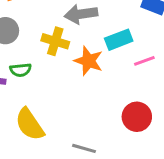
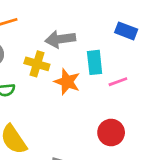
cyan rectangle: (119, 40) -> (95, 62), turned -75

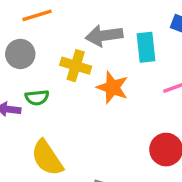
cyan rectangle: (95, 62) -> (146, 47), moved

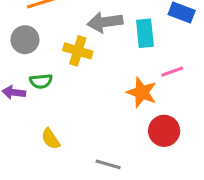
orange star: (112, 87) -> (142, 92), moved
yellow semicircle: (47, 158) -> (51, 139), size x0.6

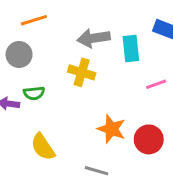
yellow cross: (78, 51) -> (82, 72), moved
orange star: (142, 92) -> (111, 129), moved
yellow semicircle: (51, 139) -> (43, 147), size x1.4

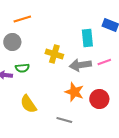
gray arrow: (94, 38) -> (80, 65), moved

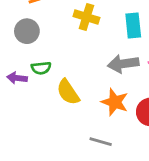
yellow cross: (54, 54) -> (86, 17), moved
yellow semicircle: (28, 104) -> (68, 92), moved

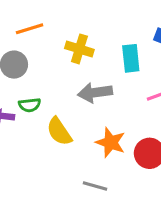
gray arrow: (123, 64) -> (95, 93), moved

